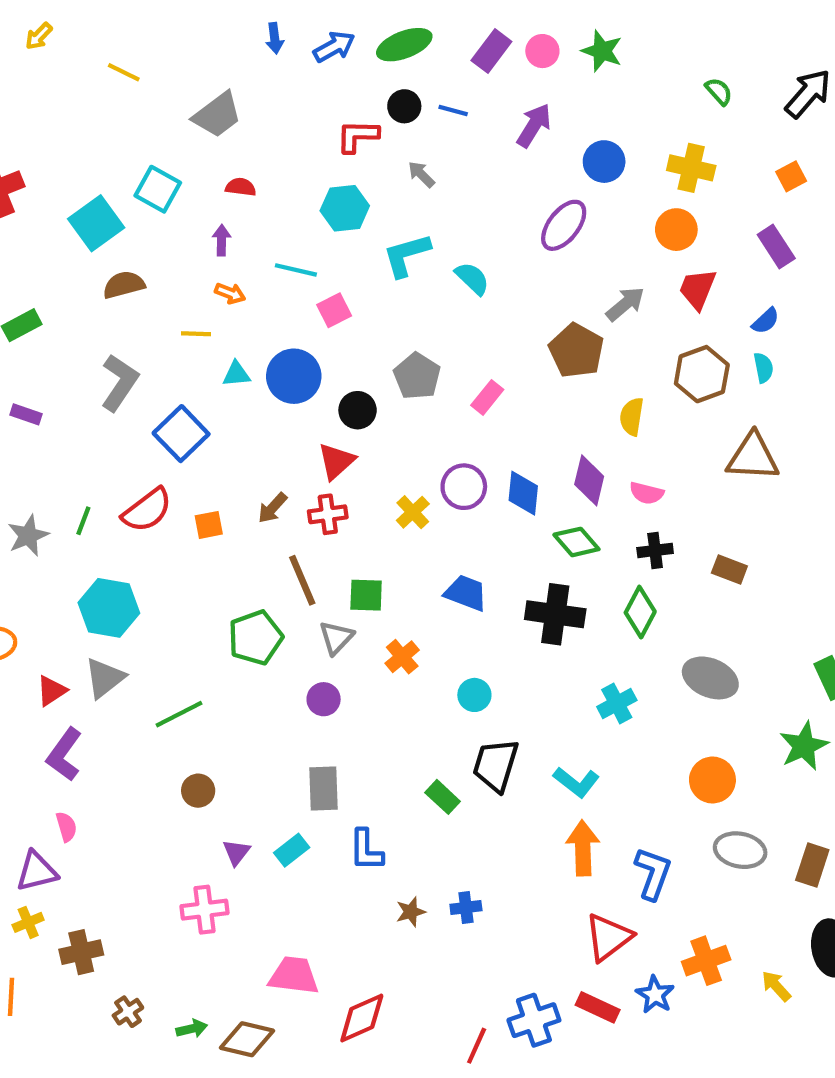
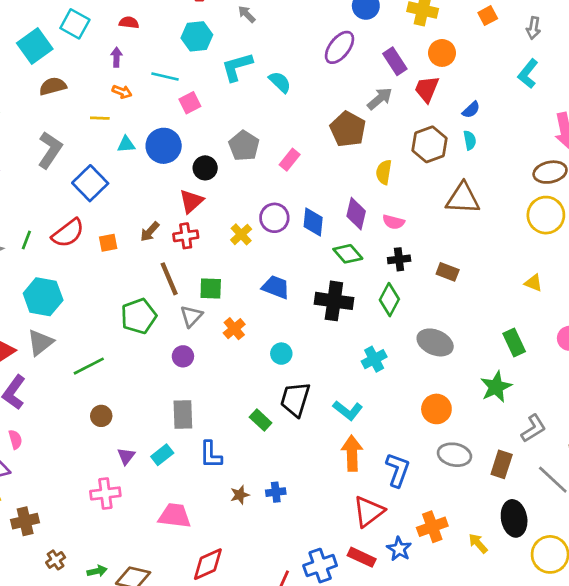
orange circle: (676, 230) -> (442, 53), moved
purple rectangle: (776, 247) -> (395, 61), moved
pink trapezoid: (294, 976) -> (175, 516), moved

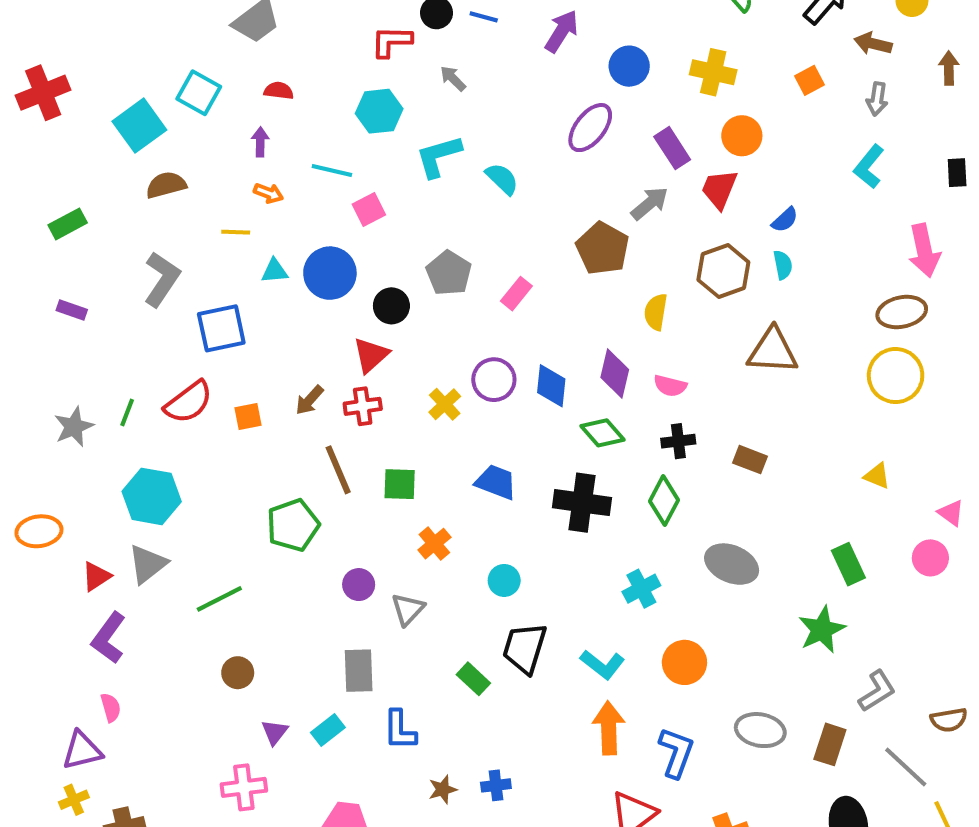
blue square: (90, 183) -> (221, 328), turned 32
gray triangle: (191, 316) -> (408, 609), moved
orange circle: (436, 409) -> (684, 662), moved

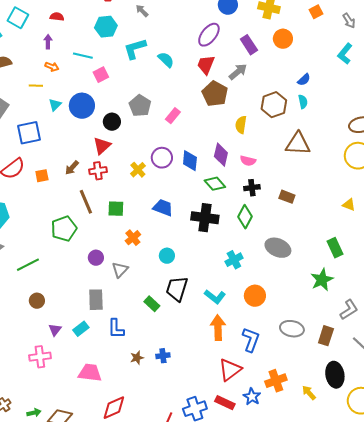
gray arrow: (877, 99) -> (349, 21), turned -42
red trapezoid: (719, 189) -> (206, 65), moved
cyan triangle: (275, 271) -> (55, 105), turned -40

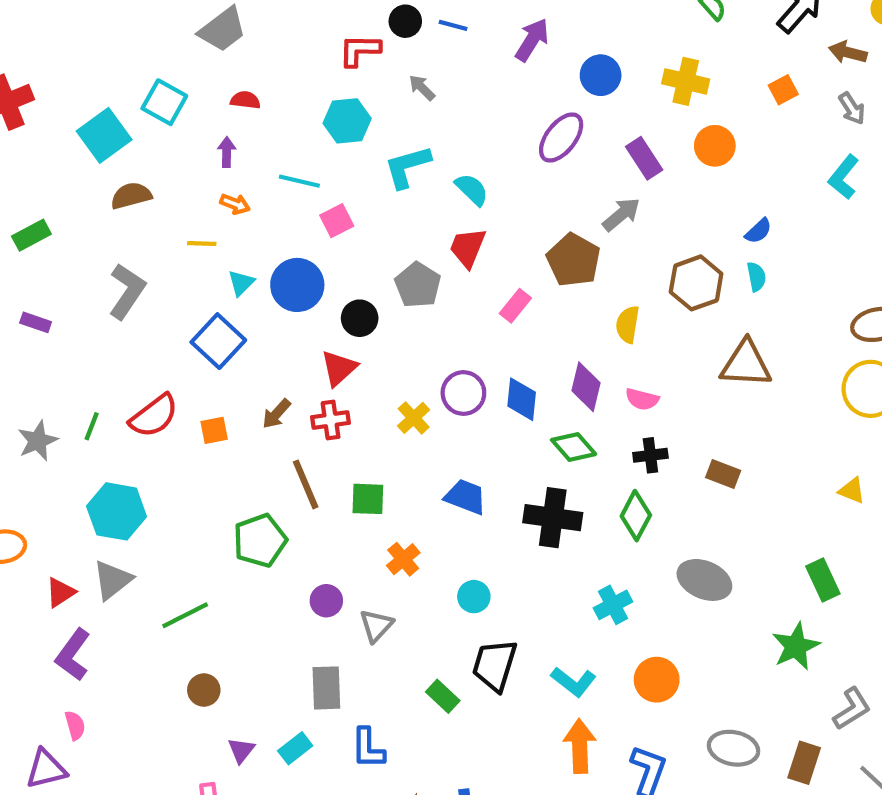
red trapezoid: (206, 65) -> (468, 248), moved
pink rectangle: (173, 116) -> (515, 306), moved
blue square: (29, 133) -> (218, 341), moved, turned -35

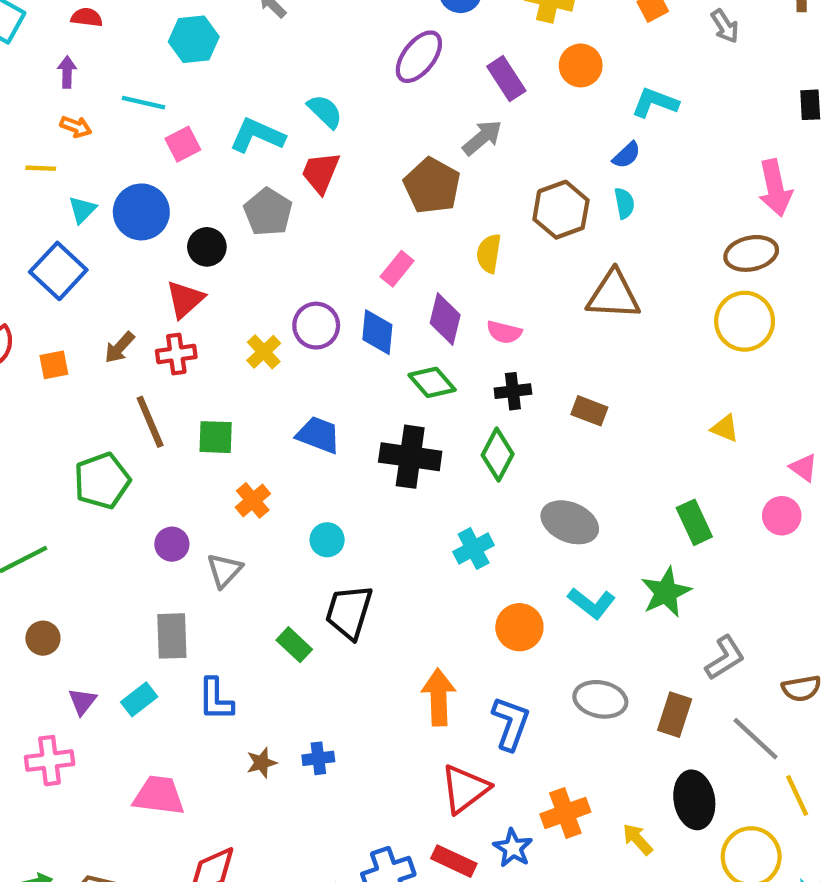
cyan L-shape: (407, 167) -> (257, 135), moved, turned 40
cyan L-shape: (844, 177) -> (655, 103), moved, turned 72
pink rectangle: (515, 306) -> (397, 269), moved
cyan L-shape: (574, 682) -> (592, 603), moved

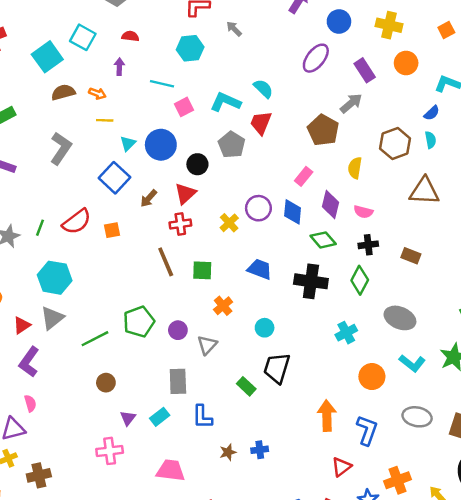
orange arrow: (76, 127) -> (97, 93), moved
brown arrow: (119, 347) -> (149, 198), moved
green pentagon: (102, 481) -> (139, 322), moved
red triangle: (465, 789) -> (341, 467), size x0.7

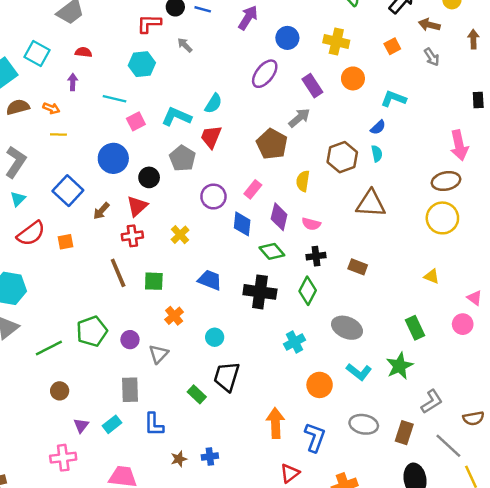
cyan semicircle: (263, 89) -> (213, 103), turned 78
cyan triangle: (128, 143) -> (18, 199), moved
purple circle: (258, 208) -> (213, 197), moved

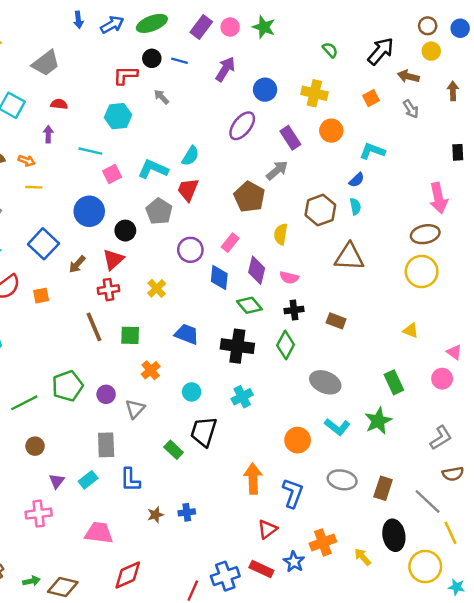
cyan cross: (295, 342) -> (242, 397), moved
gray L-shape: (432, 402) -> (441, 438), moved

